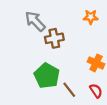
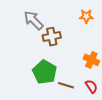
brown line: (69, 90) -> (66, 85), turned -35

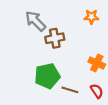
green pentagon: (45, 72) -> (47, 76), turned 30

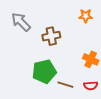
gray arrow: (35, 21) -> (21, 22), moved
red semicircle: (97, 91) -> (91, 86), turned 120

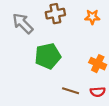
brown cross: (51, 36) -> (55, 14), moved
green pentagon: (44, 71) -> (48, 56), moved

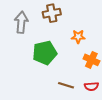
orange star: (92, 17) -> (78, 37), moved
gray arrow: (23, 23) -> (21, 22), turned 50

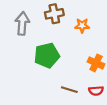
orange star: (78, 37) -> (82, 26), moved

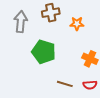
green pentagon: (47, 55) -> (44, 52), turned 30

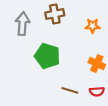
orange star: (77, 24) -> (93, 26), moved

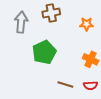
green pentagon: (47, 56) -> (44, 52), turned 30

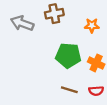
gray arrow: (21, 22) -> (22, 23), turned -75
green pentagon: (44, 52) -> (68, 55), moved, turned 30

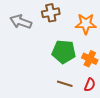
orange star: (92, 25) -> (86, 24), size x1.5
red semicircle: (96, 91) -> (90, 85), turned -64

